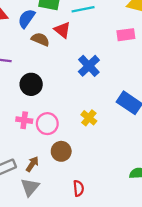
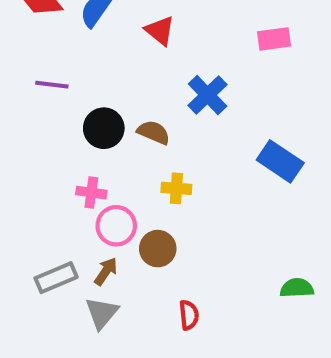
brown semicircle: (40, 39) -> (154, 132), moved
yellow cross: (89, 118) -> (176, 188), moved, turned -35
pink circle: (47, 124) -> (116, 226), moved

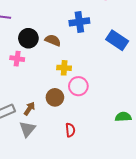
blue cross: (208, 95) -> (79, 22), turned 36
blue rectangle: (280, 161) -> (117, 40), moved
pink cross: (91, 193) -> (17, 59), moved
pink circle: (116, 226) -> (78, 86), moved

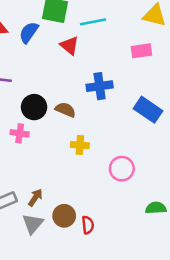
pink circle: (78, 86) -> (122, 169), moved
brown circle: (55, 97) -> (64, 216), moved

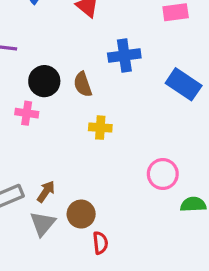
brown semicircle: (65, 110) -> (83, 84), turned -132
pink circle: (122, 169) -> (163, 174), moved
red semicircle: (88, 225) -> (100, 243), moved

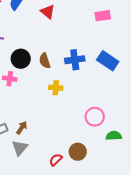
blue cross: (124, 55) -> (75, 60), moved
brown circle: (81, 214) -> (78, 152), moved
red semicircle: (100, 243) -> (56, 160), turned -128

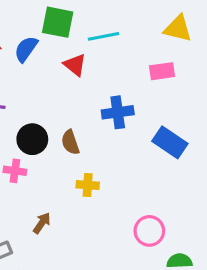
blue cross: (75, 60) -> (118, 112), moved
brown arrow: (22, 128) -> (42, 223), moved

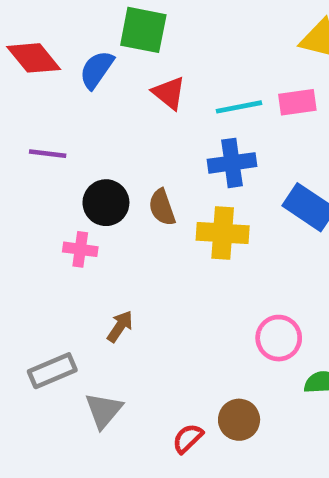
cyan line: (103, 36) -> (239, 107), moved
yellow cross: (88, 185) -> (223, 233), moved, size x1.5

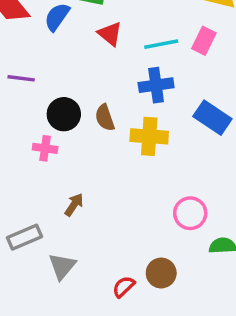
pink rectangle: (297, 102) -> (204, 41), turned -56

